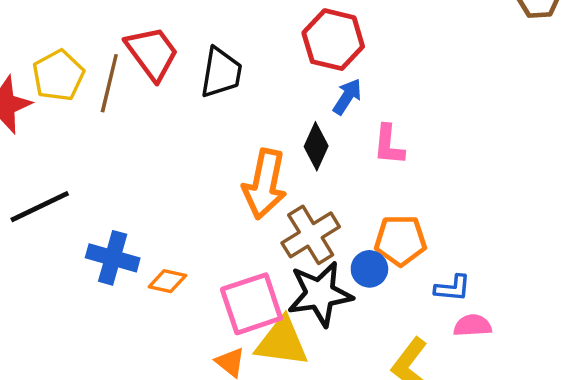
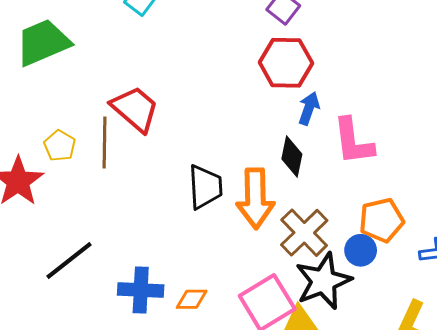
black trapezoid: (221, 73) -> (205, 187), moved
yellow pentagon: (58, 75) -> (60, 146), size x0.7
pink L-shape: (389, 145) -> (353, 141), size x1.4

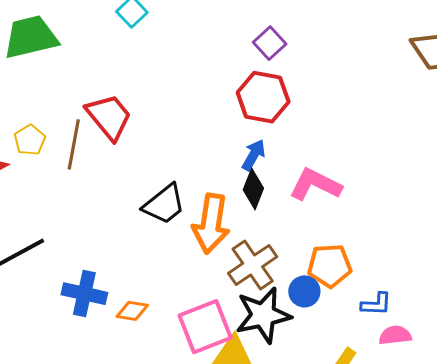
blue arrow: (309, 108) -> (254, 155), moved
pink L-shape: (353, 141) -> (315, 185), turned 114
black trapezoid: (205, 187) -> (164, 204), turned 45

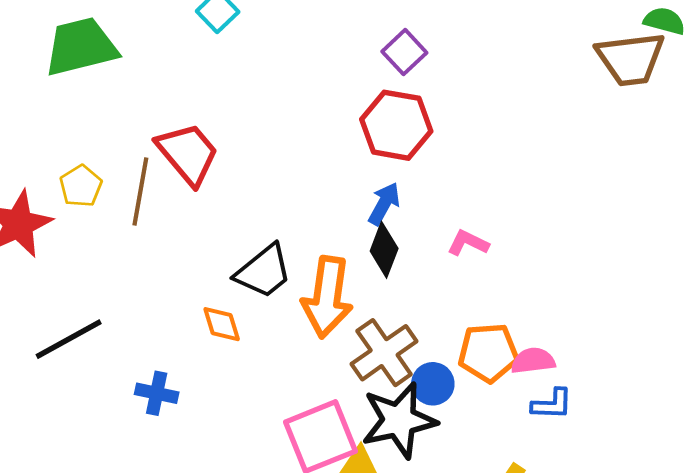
pink L-shape: (315, 185) -> (468, 243), size x0.6
blue circle: (304, 291) -> (433, 384), moved
blue cross: (84, 294) -> (157, 393), size x0.7
orange diamond: (132, 311) -> (222, 324), moved, turned 64
pink semicircle: (395, 335) -> (533, 361), moved

